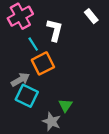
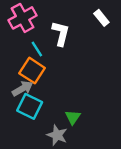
orange square: (43, 63) -> (32, 71), moved, turned -30

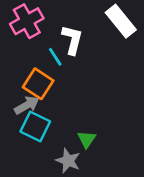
white rectangle: (101, 18) -> (121, 21), size x1.6
cyan line: (37, 49) -> (55, 57), moved

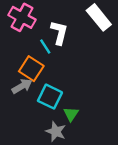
pink cross: (27, 21) -> (22, 17), turned -32
cyan square: (35, 127) -> (50, 97), moved

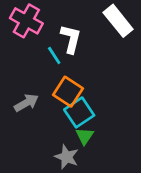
orange square: (31, 69) -> (68, 92), moved
cyan square: (50, 97) -> (79, 112), moved, turned 30

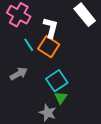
cyan line: (54, 56) -> (29, 45), moved
orange square: (68, 92) -> (49, 47), moved

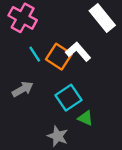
white L-shape: (51, 28) -> (78, 52), moved, turned -55
green triangle: (61, 98) -> (85, 118), moved, turned -40

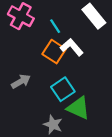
cyan line: (35, 54) -> (55, 26), moved
green triangle: (85, 118) -> (78, 108), size x1.6

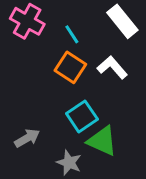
white L-shape: (72, 47) -> (112, 67), moved
gray arrow: (21, 81) -> (27, 138), moved

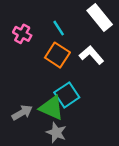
pink cross: (27, 21) -> (22, 34), moved, size x0.7
green triangle: (102, 141) -> (52, 108), moved

